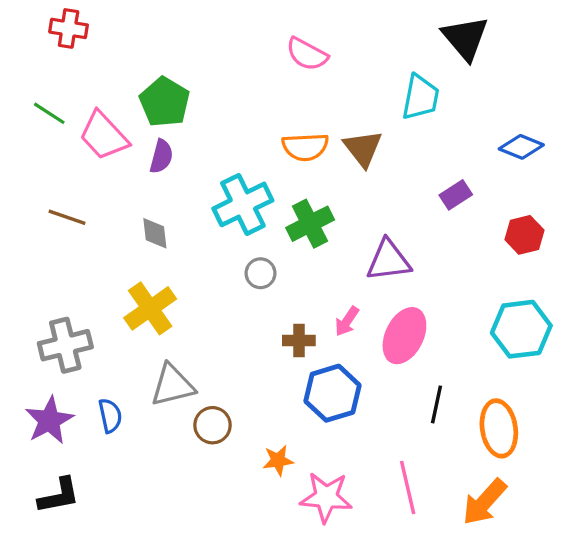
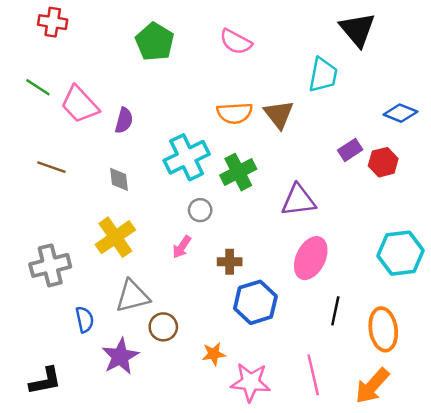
green pentagon: (165, 102) -> (155, 42), moved
red hexagon: (524, 235) -> (383, 162), moved
pink arrow: (347, 321) -> (182, 247), moved
purple star: (49, 420) -> (120, 356), moved

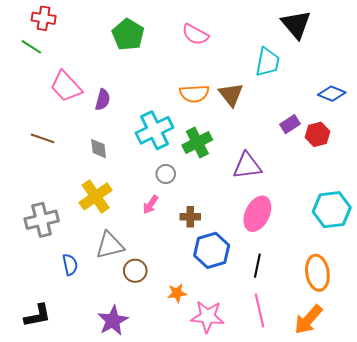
green line: (38, 87) -> (31, 47), moved
black line: (335, 311) -> (257, 266), moved
purple star: (120, 356) -> (113, 321), moved

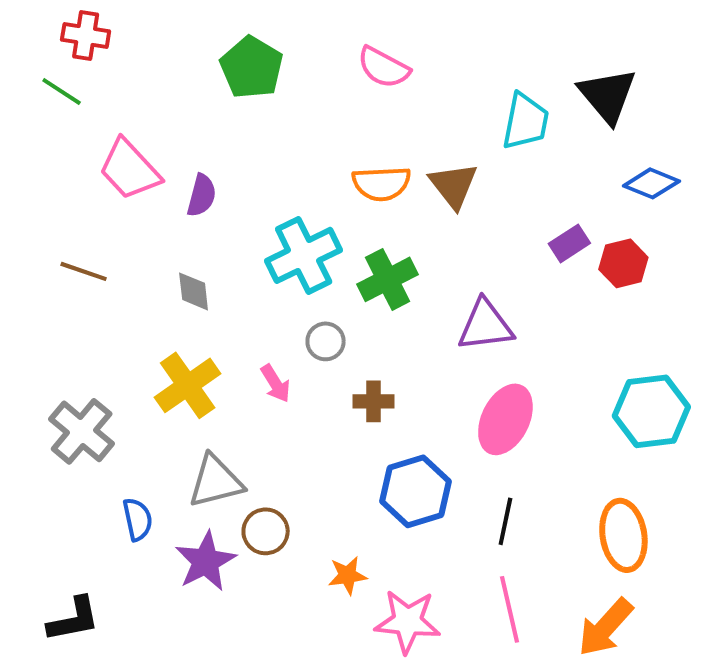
black triangle: (296, 24) -> (607, 95), moved
pink arrow: (151, 205) -> (276, 383), moved, turned -66
brown cross: (190, 217) -> (373, 401), moved
gray cross: (42, 220) -> (82, 431), turned -36
purple star: (113, 321) -> (206, 561), moved

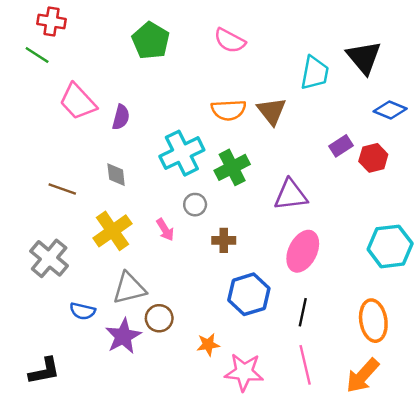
brown line: (84, 271) -> (62, 189), moved
blue semicircle: (138, 519) -> (83, 311), turned 115

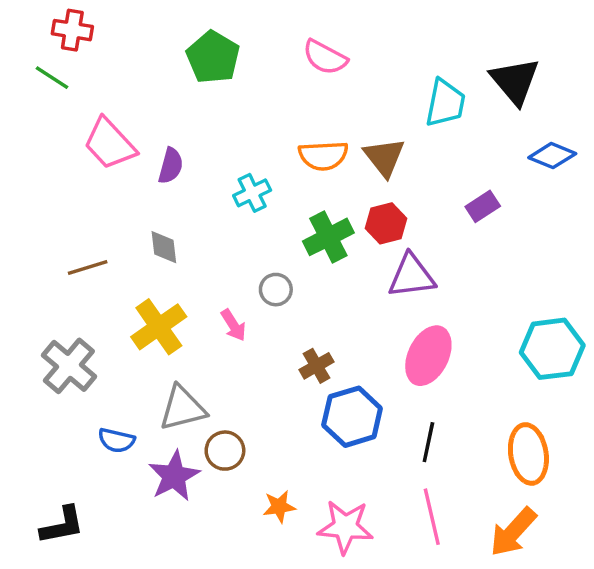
cyan cross: (182, 153) -> (252, 193), moved, size x0.6
red hexagon: (373, 158) -> (386, 223), moved
brown line: (62, 189) -> (88, 267), turned -36
brown cross: (224, 240) -> (316, 366), moved, turned -30
orange star: (208, 345) -> (279, 507), moved

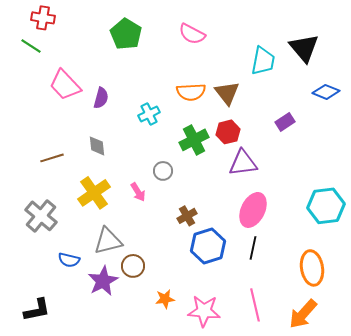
black line: (428, 442) -> (253, 248), moved

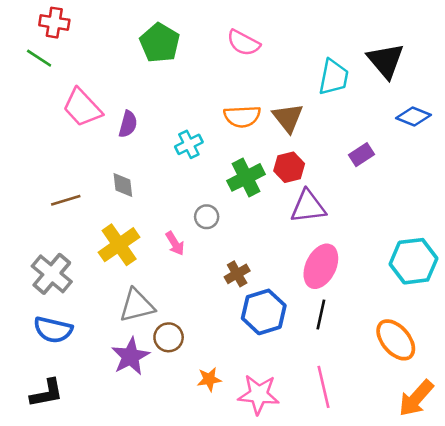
blue semicircle: (69, 260) -> (53, 330), moved, size x1.4
orange ellipse: (312, 268) -> (396, 340), turned -32
orange arrow: (303, 314) -> (416, 398), moved

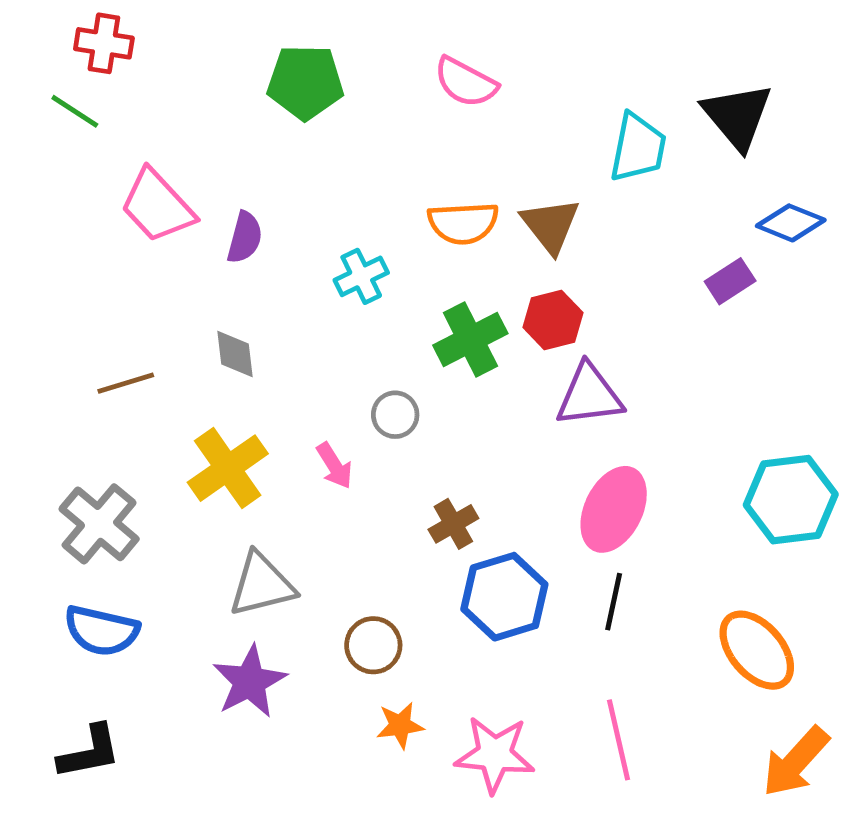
green pentagon: (160, 43) -> (305, 82), turned -30
purple rectangle: (361, 155) -> (730, 281), moved
brown circle: (169, 337) -> (373, 645), moved

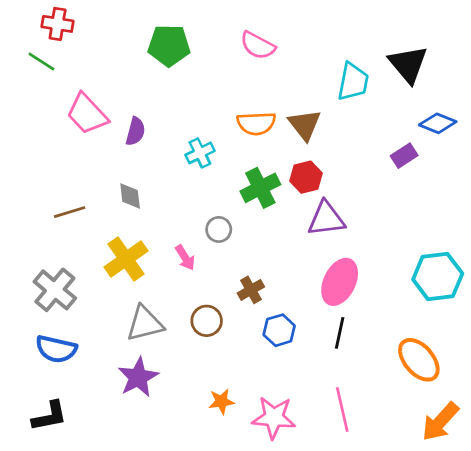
blue hexagon: (504, 597) -> (279, 330), size x0.7
brown circle: (373, 645) -> (207, 321), moved

